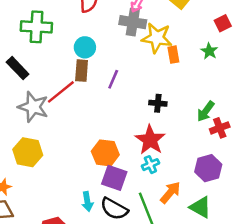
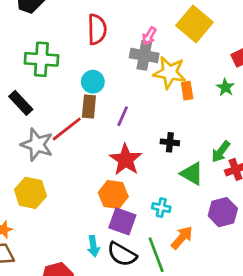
red star: (150, 140) -> (126, 160), moved
cyan cross: (150, 165) -> (161, 208), turned 35
green triangle: (201, 207) -> (192, 174), moved

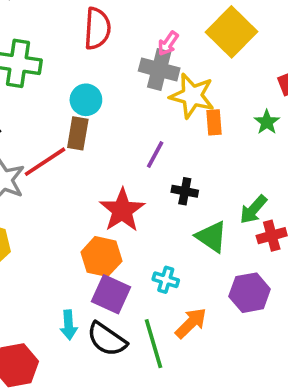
purple line: (123, 116) -> (155, 155), moved

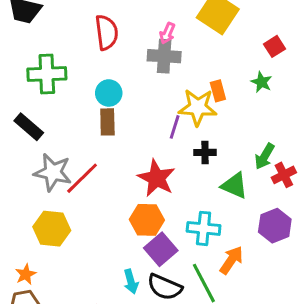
yellow star: (192, 96) -> (198, 107), moved
red line: (45, 162) -> (82, 178), moved
cyan cross: (166, 280) -> (204, 228), size x1.5
purple square: (111, 294) -> (161, 249), turned 36

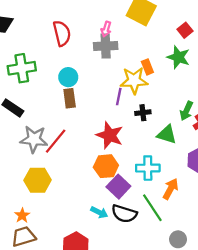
green star: (261, 82) -> (178, 57), size x1.5
cyan arrow: (131, 282) -> (99, 212), turned -42

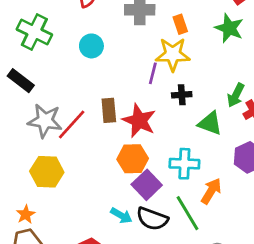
orange rectangle: (147, 67) -> (180, 24), moved
green cross: (22, 68) -> (34, 32), turned 32
brown rectangle: (70, 98) -> (109, 110), moved

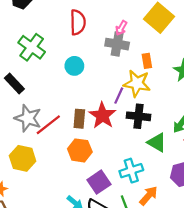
black cross: (182, 95) -> (138, 116), size x1.5
red star: (139, 121) -> (102, 115), moved
orange hexagon: (133, 159) -> (80, 150), moved
cyan cross: (184, 164) -> (131, 171), turned -30

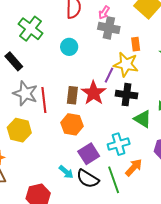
pink arrow: (121, 28) -> (104, 13), moved
red line: (48, 125) -> (44, 100), turned -60

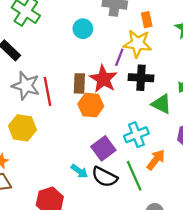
cyan circle: (69, 47) -> (83, 29), moved
orange hexagon: (72, 124) -> (91, 105), moved

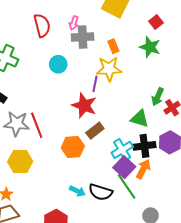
black cross: (141, 78) -> (144, 146), moved
brown rectangle: (79, 83) -> (95, 131), moved, turned 60
orange hexagon: (91, 105) -> (73, 147), moved
purple square: (103, 148) -> (124, 167), moved

